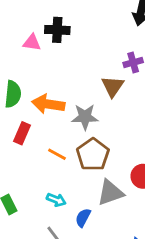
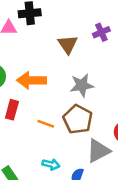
brown triangle: (113, 86) -> (68, 44), moved
gray star: (85, 117) -> (82, 85), moved

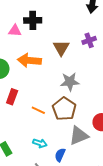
orange arrow: (31, 80) -> (29, 60), moved

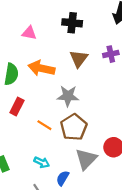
black cross: (33, 20) -> (72, 23), moved
gray star: (70, 82) -> (68, 96), moved
gray triangle: (79, 136) -> (86, 159), turned -30

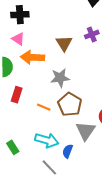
black cross: (72, 23) -> (20, 15), moved
pink triangle: (29, 33) -> (18, 39), moved, turned 32
cyan arrow: (42, 162) -> (47, 140), size x1.6

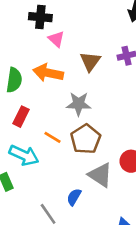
pink triangle: (18, 39) -> (56, 39), moved
gray triangle: (86, 131) -> (100, 175), turned -40
cyan arrow: (47, 140) -> (24, 155), moved

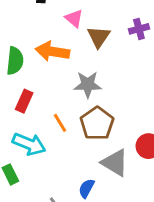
pink triangle: (56, 39) -> (74, 18), moved
orange line: (52, 137) -> (60, 123), turned 30

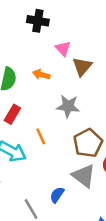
orange arrow: (52, 51) -> (41, 75), size x0.6
brown pentagon: (97, 123) -> (88, 143), moved

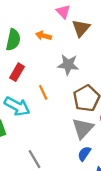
gray triangle: (84, 176) -> (83, 128), turned 35
blue semicircle: (57, 195) -> (84, 154), moved

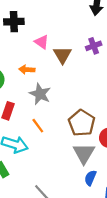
gray star: (68, 65) -> (40, 94), moved, turned 30

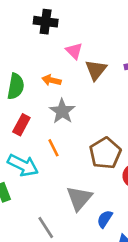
gray triangle: (84, 153) -> (79, 198), moved

